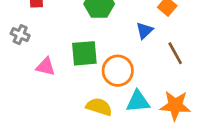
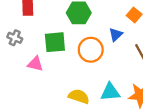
green square: (84, 53) -> (55, 42), moved
orange circle: (118, 71) -> (91, 50), moved

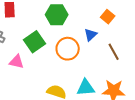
green square: (55, 42) -> (35, 42), turned -30

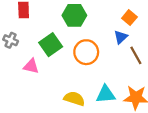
blue triangle: (91, 35) -> (121, 37), moved

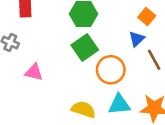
green square: (51, 45) -> (85, 47), moved
orange circle: (86, 52) -> (111, 70), moved

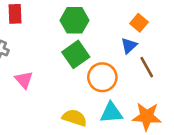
pink triangle: (34, 72) -> (24, 80), turned 36

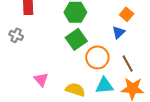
brown line: (147, 67) -> (128, 63), moved
pink triangle: (24, 80) -> (41, 80), moved

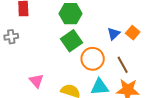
orange square: (127, 14) -> (133, 33), moved
gray cross: (16, 35) -> (11, 37), turned -32

